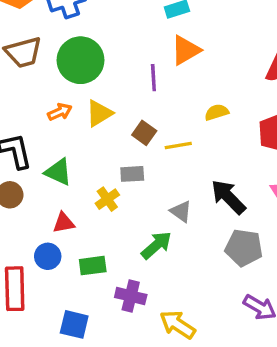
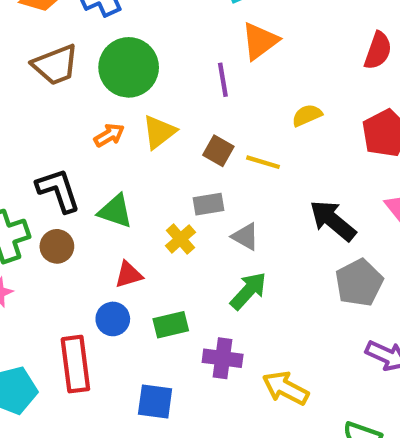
yellow line: (178, 145) -> (263, 162), turned 32
gray triangle: (181, 211) -> (245, 237), moved
gray pentagon: (244, 248) -> (359, 283), turned -30

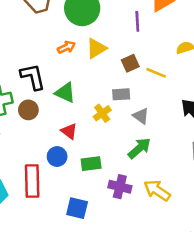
brown square: (218, 151) -> (130, 63), turned 30
red triangle: (129, 275) -> (69, 131), turned 48
yellow arrow: (285, 388) -> (157, 190), moved

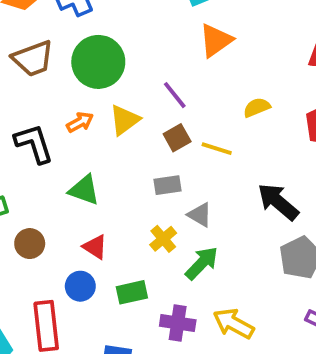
purple line: (137, 21) -> (175, 95), moved, turned -30
black L-shape: (33, 77) -> (34, 144), moved
brown circle: (28, 110) -> (30, 244), moved
yellow cross: (102, 113) -> (163, 239), moved

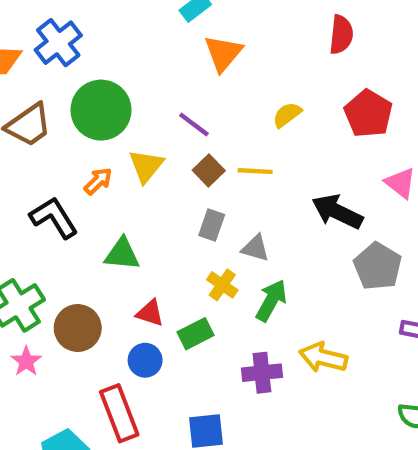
gray rectangle: (167, 185) -> (212, 225), turned -48
brown circle: (30, 244) -> (78, 328), size x1.4
green rectangle: (132, 292) -> (196, 334), moved

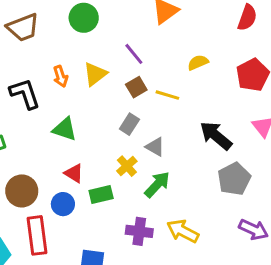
green circle: (101, 110) -> (84, 18), moved, size x0.7
orange arrow: (98, 181) -> (60, 76), turned 102
brown circle: (78, 328) -> (22, 191), moved

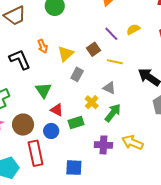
purple line: (134, 54) -> (111, 34), moved
yellow triangle: (95, 74) -> (66, 54), moved
yellow line: (167, 95) -> (115, 62), moved
gray rectangle: (129, 124) -> (77, 74), moved
green triangle: (65, 129) -> (43, 90), moved, turned 42

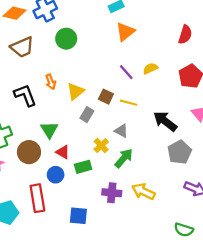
brown square: (94, 49) -> (106, 97), moved, turned -32
brown circle: (23, 125) -> (29, 152), moved

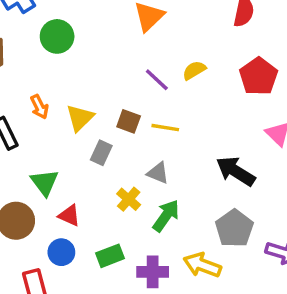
black arrow: (165, 121) -> (236, 171), moved
gray pentagon: (180, 152) -> (234, 228), moved
green rectangle: (83, 167) -> (110, 256), moved

